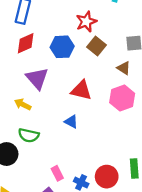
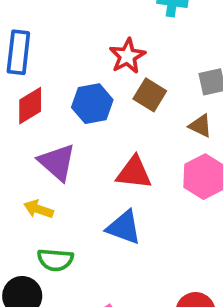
blue triangle: (71, 122) -> (124, 227), size x1.5

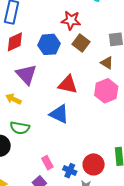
red star: (127, 56) -> (71, 20), turned 30

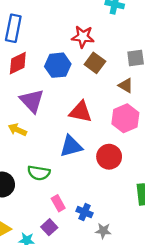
blue triangle: (59, 114) -> (71, 146), turned -40
green semicircle: (20, 128) -> (39, 173), moved
red circle: (94, 164) -> (109, 157), moved

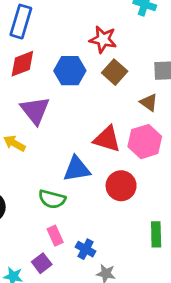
red triangle: (81, 112) -> (107, 139), moved
green semicircle: (39, 173) -> (52, 199), moved

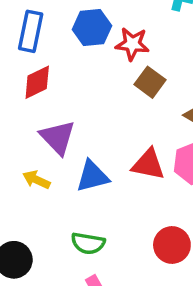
blue hexagon: (70, 71) -> (92, 28), moved
blue triangle: (77, 169) -> (93, 176), moved
red circle: (121, 186) -> (172, 245), moved

